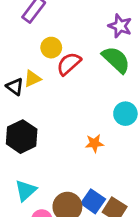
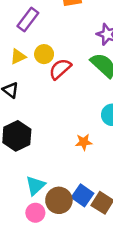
yellow triangle: (32, 79) -> (18, 57), moved
cyan triangle: (26, 190) -> (35, 185), moved

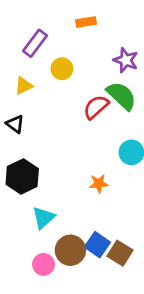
yellow circle: (44, 54) -> (62, 69), moved
red semicircle: (60, 69) -> (96, 107), moved
cyan triangle: (35, 185) -> (43, 218), moved

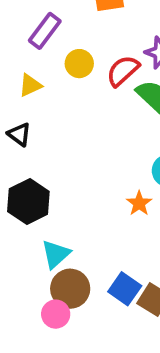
red semicircle: (96, 107) -> (123, 71), moved
orange star: (99, 184) -> (139, 203), moved, turned -30
brown circle: (70, 250) -> (70, 289), moved

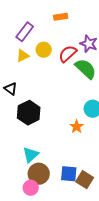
yellow triangle: (30, 85) -> (23, 56), moved
black hexagon: (28, 202) -> (29, 113), moved
blue square: (125, 289) -> (69, 174), turned -30

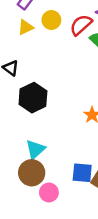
brown circle: (39, 174) -> (32, 173), moved
pink circle: (31, 188) -> (49, 192), moved

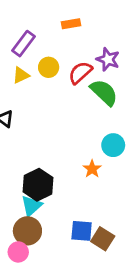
black hexagon: (33, 98) -> (38, 185), moved
pink circle: (49, 192) -> (18, 252), moved

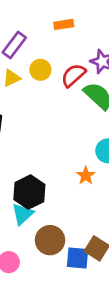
brown circle: (27, 231) -> (50, 240), moved
blue square: (82, 231) -> (77, 258), moved

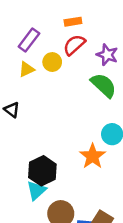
red semicircle: (73, 75) -> (74, 45), moved
orange star: (86, 176) -> (93, 156), size x1.5

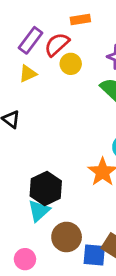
red semicircle: (74, 45) -> (57, 44), moved
yellow circle: (52, 62) -> (71, 64), moved

